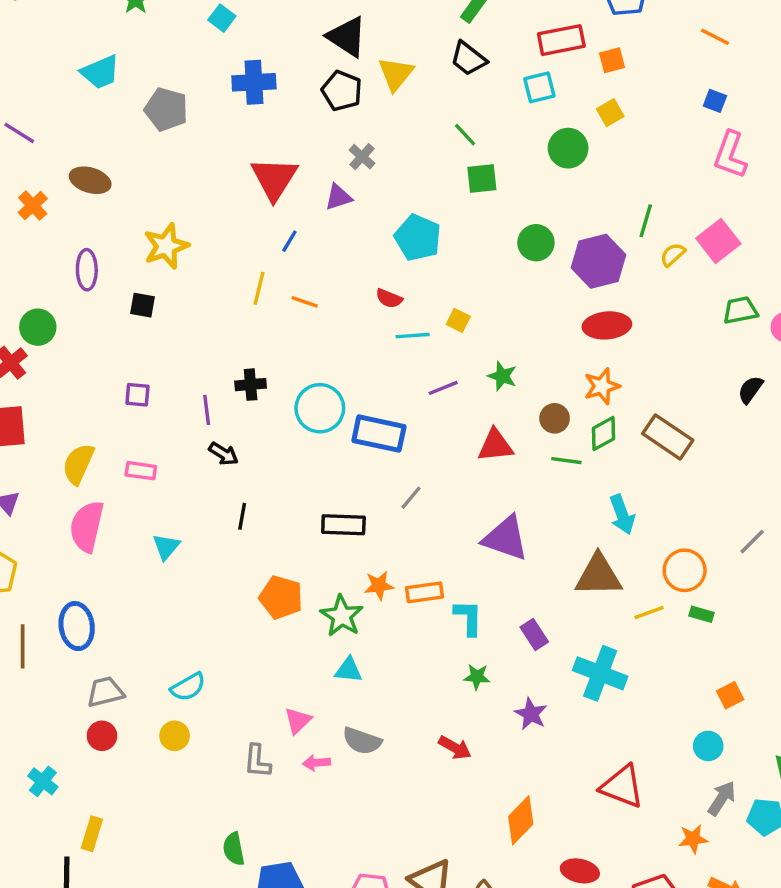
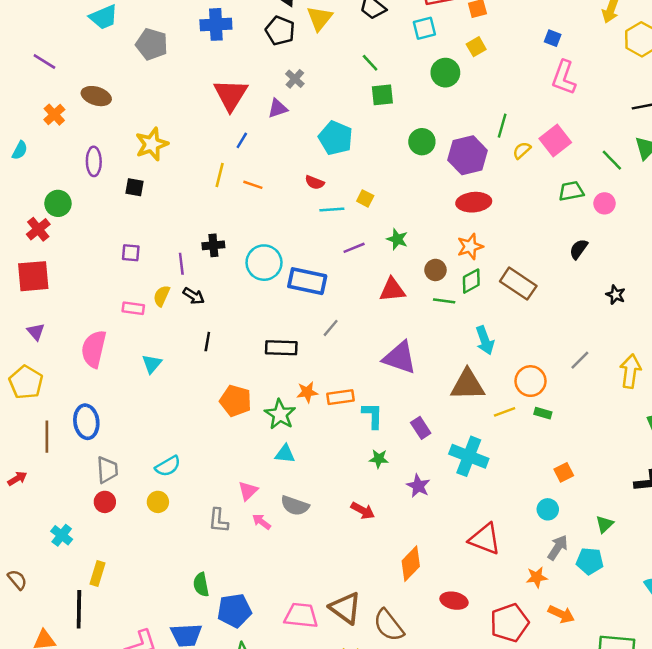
yellow semicircle: (78, 464) -> (162, 296), moved, size x0.7
gray trapezoid: (105, 692) -> (107, 470), turned 100
pink arrow: (316, 763) -> (262, 522), turned 42

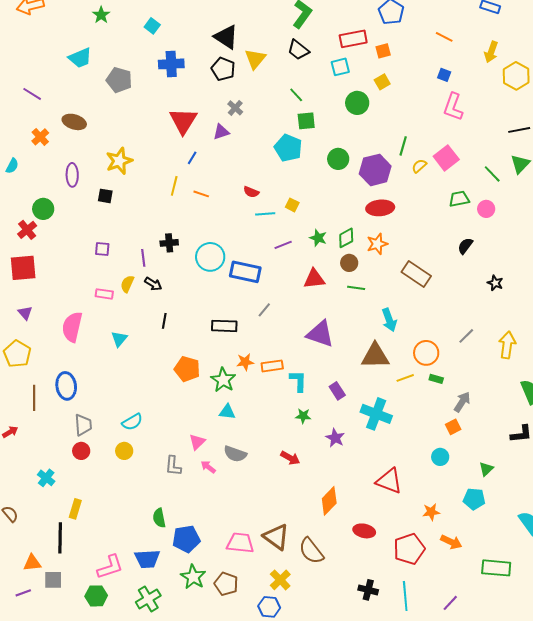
cyan pentagon: (336, 138) -> (288, 148), moved
green diamond: (471, 281) -> (346, 238), moved
gray arrow: (558, 548) -> (462, 402), moved

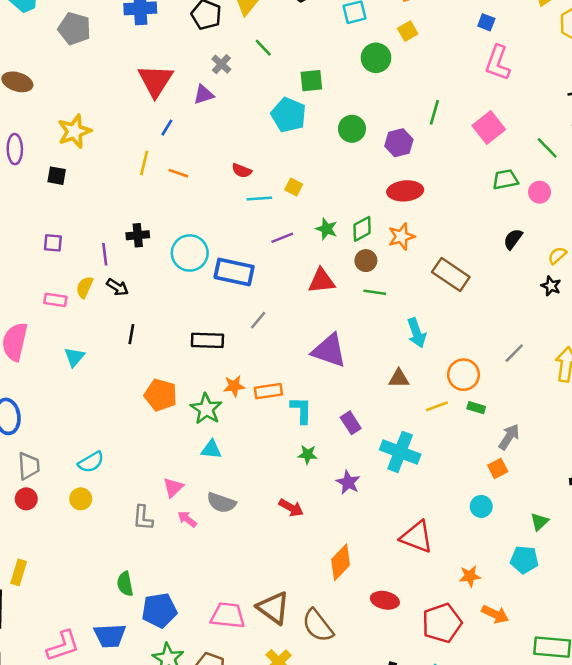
green line: (296, 95) -> (263, 48), moved
yellow semicircle: (419, 166) -> (557, 256), moved
purple hexagon: (375, 170) -> (399, 143), size x0.7
brown triangle: (375, 356) -> (399, 378), size x0.6

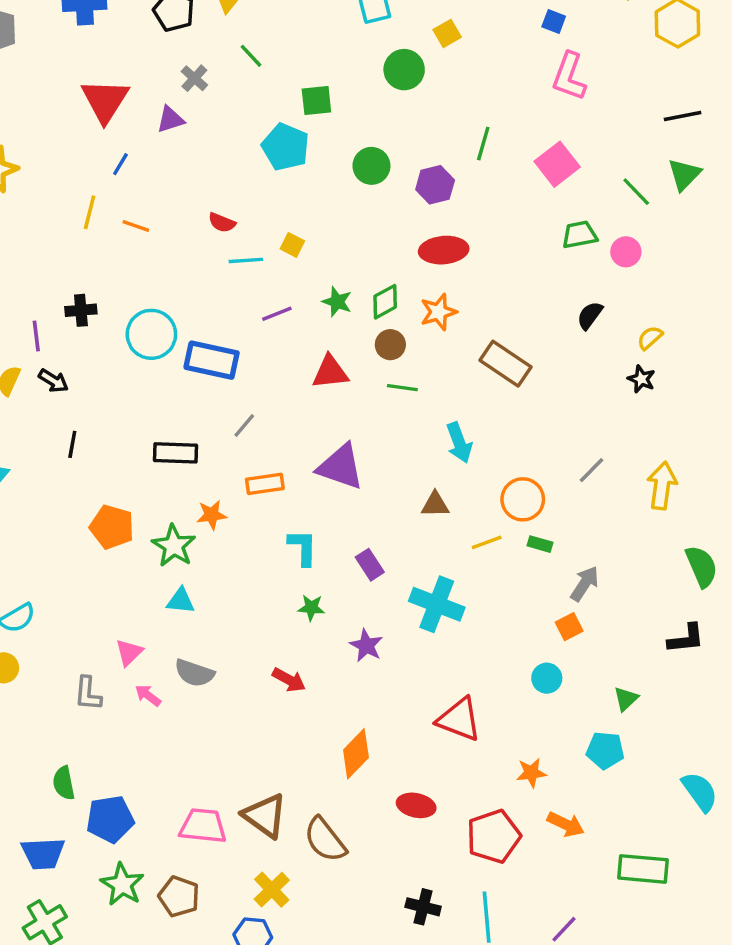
orange rectangle: (268, 391) -> (265, 484), moved

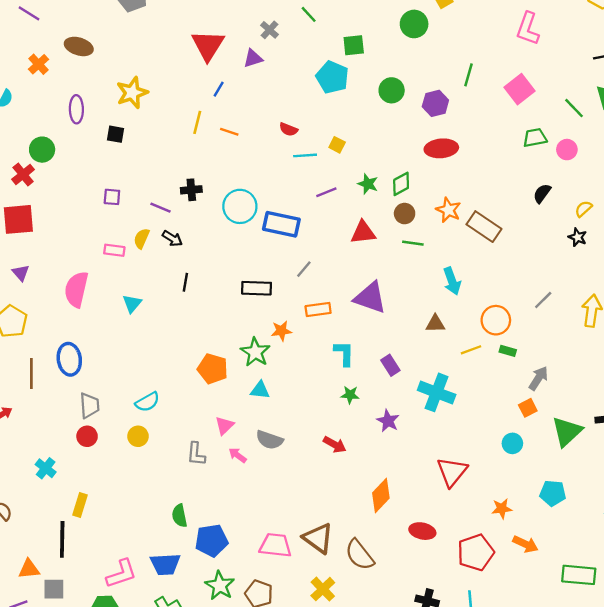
orange star: (438, 312) -> (448, 210), moved, turned -30
purple line: (36, 336) -> (161, 208), turned -60
orange pentagon: (112, 527) -> (213, 369), moved
green triangle: (626, 699) -> (567, 432), moved, size x1.8
red triangle: (459, 719) -> (452, 472), turned 48

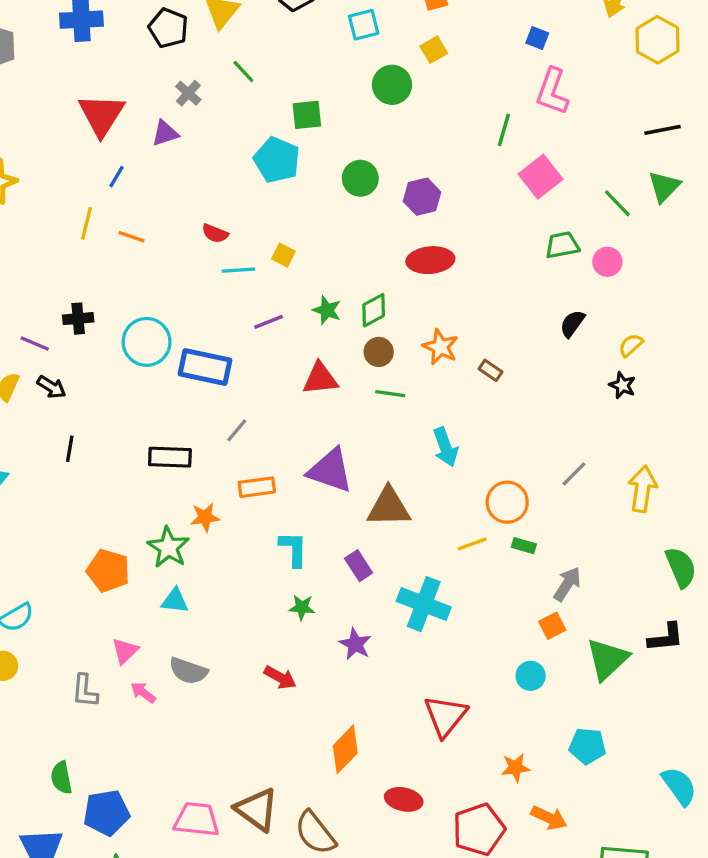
green line: (469, 75) -> (504, 130), moved
brown rectangle: (484, 227) -> (491, 370), size x0.5
brown triangle: (435, 324) -> (389, 507), moved, size x1.6

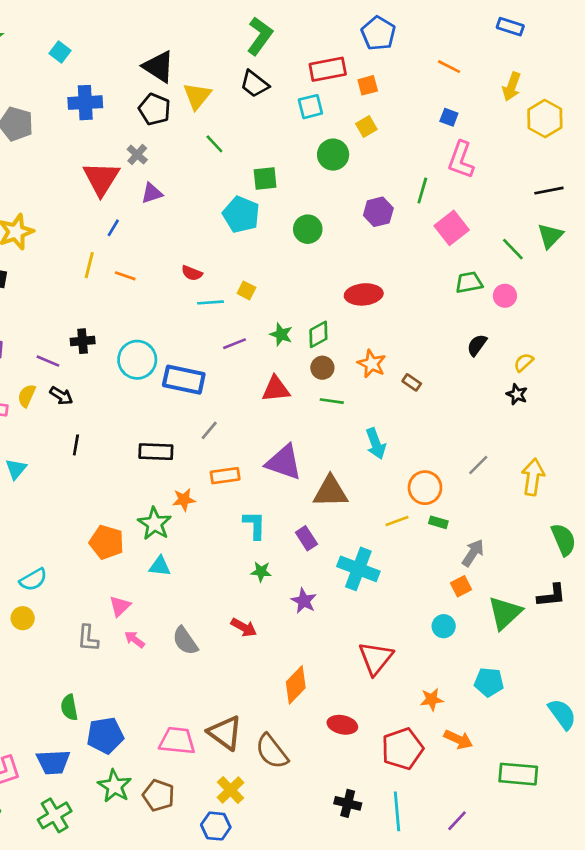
gray cross: (188, 93) -> (137, 155), moved
purple hexagon: (422, 197) -> (378, 212), moved
gray semicircle: (188, 671) -> (185, 641), moved, turned 36

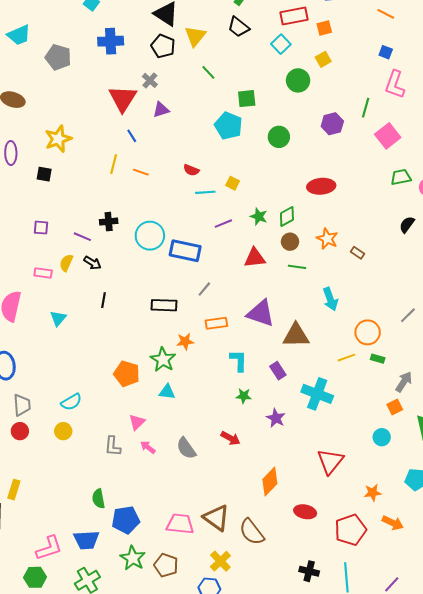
cyan square: (310, 107) -> (281, 44), turned -30
blue line: (113, 228) -> (132, 136), turned -64

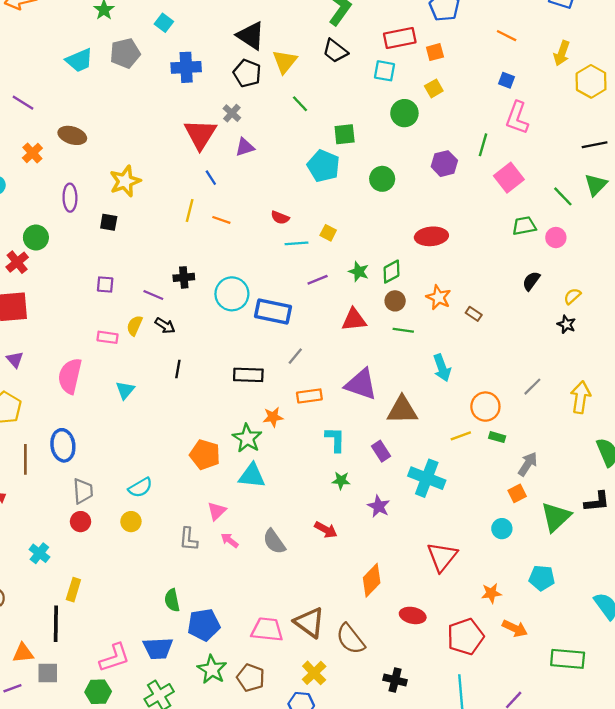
cyan square: (281, 44) -> (384, 71), turned -36
gray pentagon: (58, 57) -> (125, 53), moved, turned -30
cyan triangle: (167, 392) -> (252, 476), size x1.4
black cross: (309, 571) -> (395, 680), moved

